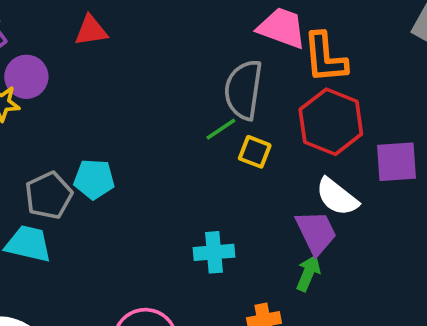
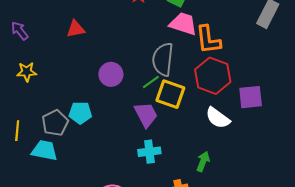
purple circle: (26, 77) -> (111, 74), moved
yellow square: (255, 152) -> (170, 94), size x1.6
purple trapezoid: (316, 232) -> (146, 115), moved

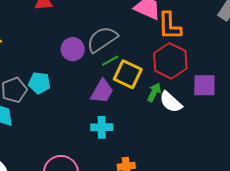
gray semicircle: (163, 59) -> (102, 39), moved, turned 44
purple trapezoid: (146, 115) -> (102, 91), turned 52
green arrow: (203, 162) -> (154, 92), moved

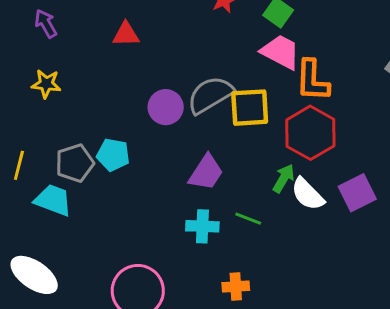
green line: (110, 61) -> (248, 219), moved, turned 48
yellow square: (128, 74) -> (250, 108), moved, turned -32
purple square: (204, 85) -> (357, 193), moved, turned -30

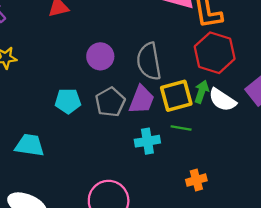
gray semicircle: (210, 95) -> (149, 61), moved, turned -57
yellow square: (250, 108) -> (176, 96), moved
gray pentagon: (75, 163) -> (110, 102), moved
orange cross: (236, 287) -> (196, 180), moved

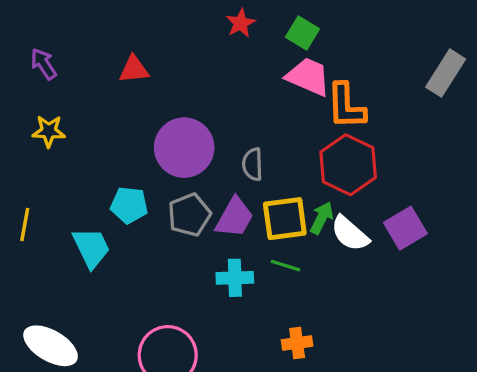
purple circle: (100, 56) -> (184, 148), size x1.5
gray semicircle: (149, 61) -> (253, 164), size x0.6
cyan trapezoid: (30, 145) -> (91, 248), moved, turned 48

